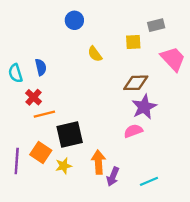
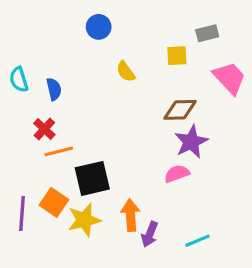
cyan semicircle: (15, 73) -> (19, 80), moved
yellow star: (64, 166) -> (84, 220), size x1.5

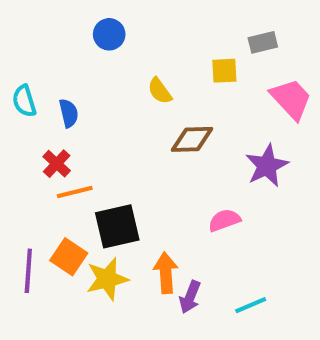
blue circle: (99, 27) -> (109, 34), moved
brown diamond: (180, 110) -> (192, 139), moved
purple star: (191, 142) -> (267, 166), moved

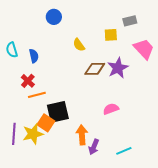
purple star: (267, 166) -> (118, 68), moved
orange square: (69, 257) -> (46, 123), moved
yellow star: (107, 279) -> (33, 134), moved

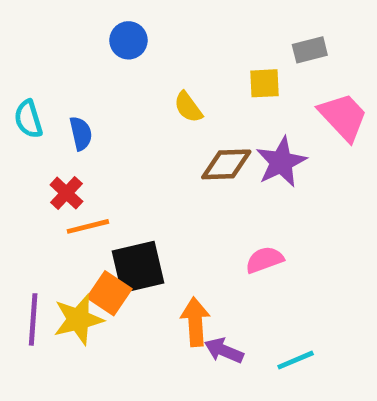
purple arrow: (94, 147) -> (224, 351), turned 91

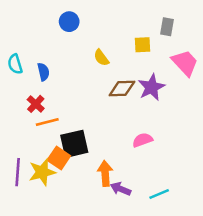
gray rectangle: (310, 50) -> (167, 27), turned -66

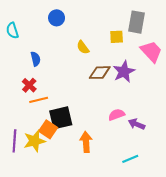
gray rectangle: (167, 27) -> (136, 22), size x1.5
cyan semicircle: (15, 64) -> (12, 31), moved
purple arrow: (121, 189) -> (136, 124), moved

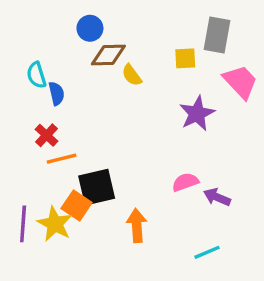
cyan semicircle: (12, 31) -> (36, 75), moved
brown diamond: (100, 73) -> (108, 55), moved
yellow star: (34, 141) -> (55, 224), turned -30

